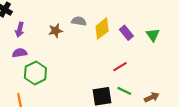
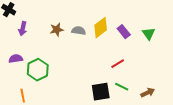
gray semicircle: (79, 21) -> (79, 31), moved
purple semicircle: (20, 53) -> (16, 59), moved

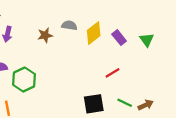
gray semicircle: (79, 31) -> (69, 25), moved
green line: (122, 87) -> (125, 103), moved

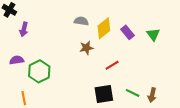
brown star: (45, 35) -> (86, 48), moved
red line: (112, 73) -> (112, 65), moved
brown arrow: (146, 105) -> (152, 95), turned 128

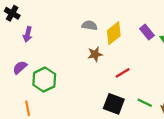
purple rectangle: (127, 32) -> (147, 32), moved
purple semicircle: (17, 60) -> (20, 67), turned -32
black square: (104, 94) -> (114, 104), turned 30

